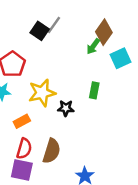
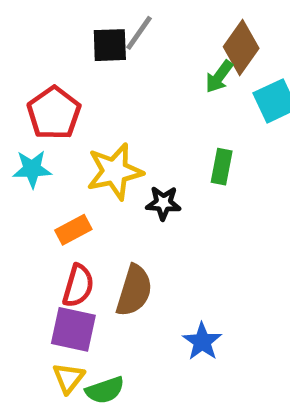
black square: (40, 31) -> (110, 45), turned -36

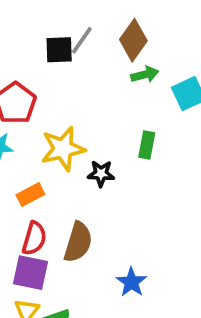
brown diamond: (241, 47) -> (133, 40), moved
green arrow: (219, 77) -> (145, 74), turned -140

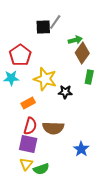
brown diamond: (133, 40) -> (82, 53), moved
green arrow: (145, 74) -> (75, 40), moved
yellow star: (63, 149) -> (45, 79), turned 30
brown semicircle: (78, 242) -> (53, 128), turned 75

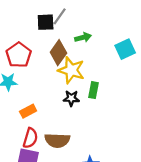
brown diamond: (82, 53) -> (58, 53), moved
green rectangle: (89, 77) -> (94, 90), moved
yellow star: (45, 79) -> (71, 70), moved

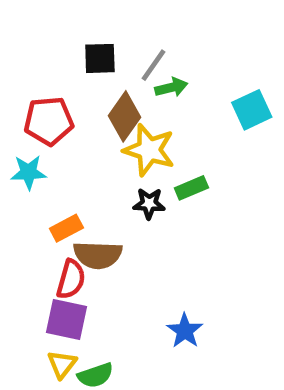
gray line: (60, 16) -> (154, 65), moved
red pentagon: (19, 55) -> (49, 121), turned 30
green rectangle: (94, 90) -> (191, 188), turned 56
brown semicircle: (57, 140) -> (98, 255), moved

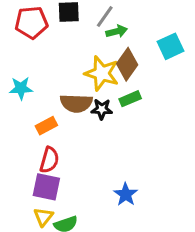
brown diamond: (125, 116) -> (127, 64), moved
red pentagon: (49, 121) -> (31, 22), moved
brown semicircle: (98, 255) -> (76, 103), moved

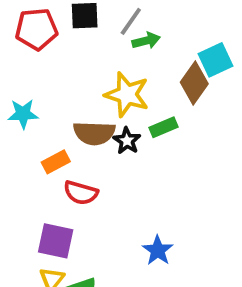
brown diamond: (127, 64) -> (194, 83), moved
black star: (102, 109) -> (127, 141), turned 30
red semicircle: (49, 160) -> (81, 193), moved, turned 90

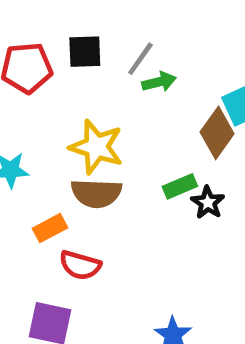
yellow star: (127, 95) -> (96, 147), moved
black star: (127, 141) -> (208, 203), moved

